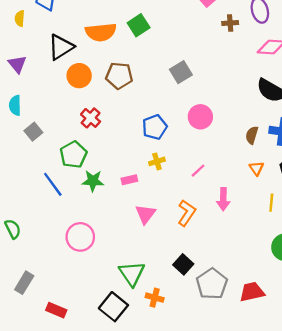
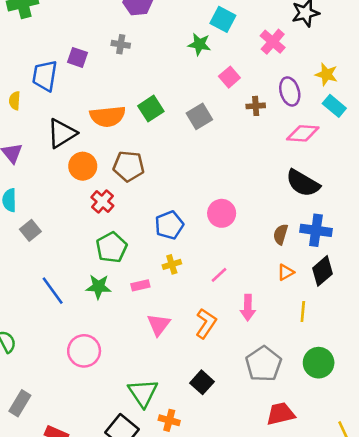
gray square: (181, 72) -> (199, 116), moved
red cross: (91, 118) -> (102, 202), moved
green pentagon: (73, 155) -> (112, 247), moved
orange triangle: (256, 168) -> (286, 272), turned 35
gray pentagon: (212, 284) -> (264, 364), moved

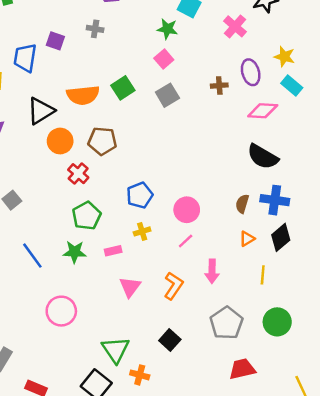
pink square: (229, 77) -> (164, 59), moved
pink circle: (222, 213) -> (187, 210), moved

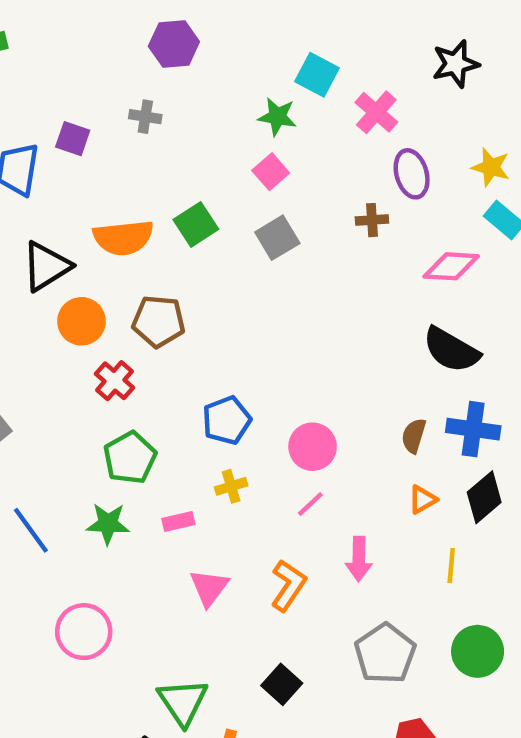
pink cross: (235, 26) -> (376, 112), moved
purple ellipse: (251, 72) -> (412, 174), moved

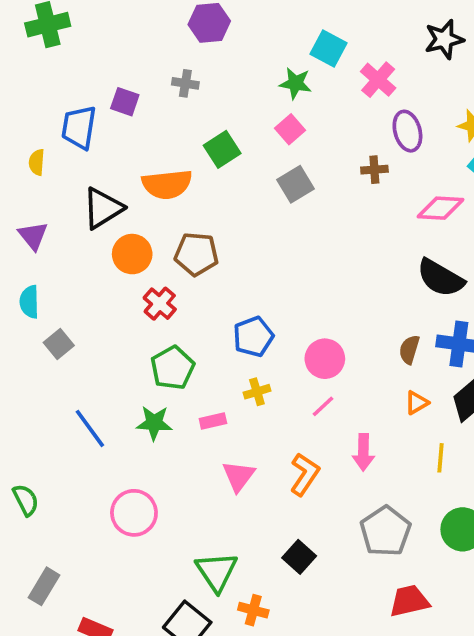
green square: (196, 224) -> (222, 149), moved

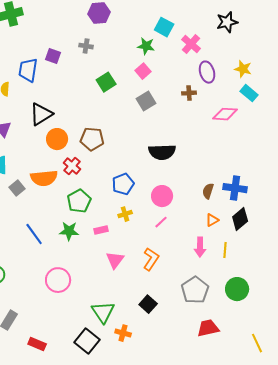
orange semicircle: (167, 184) -> (44, 178), moved
black semicircle: (440, 278) -> (162, 152), moved, turned -32
pink arrow: (363, 452) -> (200, 247), moved

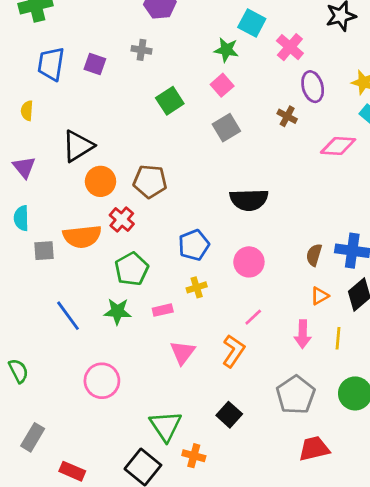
blue trapezoid: (28, 70) -> (51, 64), moved
brown cross: (189, 93) -> (287, 116), turned 32
gray square: (17, 188) -> (44, 251), turned 35
pink line: (161, 222) -> (253, 317), moved

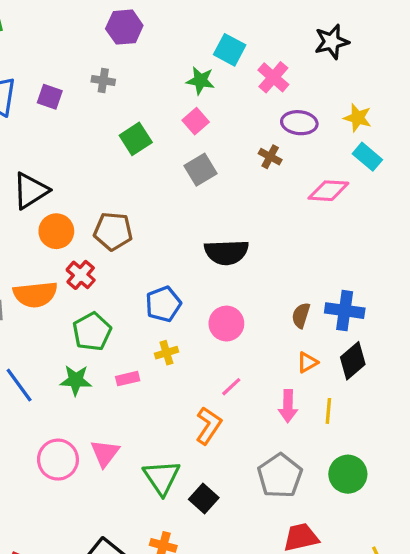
purple ellipse: (313, 87) -> (299, 123), turned -68
pink triangle: (183, 352) -> (105, 453), moved
green triangle: (166, 426) -> (162, 477), moved

